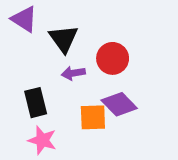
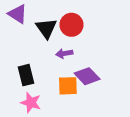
red circle: (113, 58) -> (71, 25), moved
purple arrow: (73, 73) -> (64, 53), moved

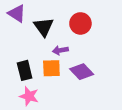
red circle: (71, 25) -> (80, 23), moved
orange square: (68, 86) -> (51, 68), moved

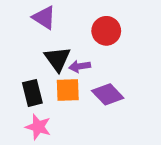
purple triangle: (17, 13) -> (44, 18), moved
black triangle: (44, 27) -> (57, 59), moved

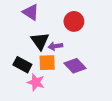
black rectangle: (32, 93) -> (22, 65), turned -48
pink star: (38, 127) -> (36, 82), moved

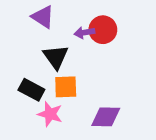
purple arrow: (55, 46) -> (84, 33), moved
purple diamond: (75, 66) -> (106, 117), moved, turned -45

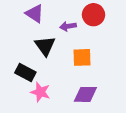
red circle: (103, 30) -> (93, 15), moved
orange square: (66, 87) -> (82, 57), moved

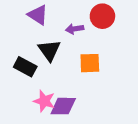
black rectangle: (25, 72) -> (25, 67), moved
purple diamond: (85, 94) -> (63, 106), moved

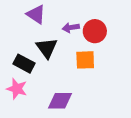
red circle: (102, 16) -> (95, 31), moved
pink star: (44, 101) -> (17, 89), moved

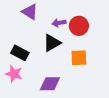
black triangle: (47, 48) -> (52, 43), moved, turned 36
orange square: (85, 60) -> (79, 58), moved

